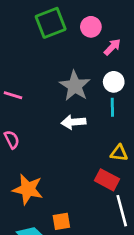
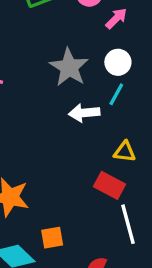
cyan line: (112, 107) -> (116, 94), turned 30
white arrow: (73, 122) -> (84, 113), moved

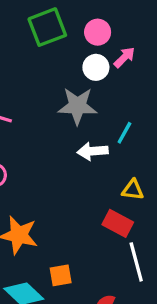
white circle: (118, 62) -> (96, 67), moved
gray star: (69, 67) -> (77, 106), turned -30

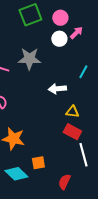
gray star: (77, 106) -> (29, 59), moved
cyan line: (124, 133) -> (83, 72), moved
yellow triangle: (133, 190) -> (72, 112), moved

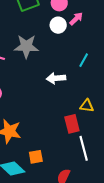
yellow triangle: (72, 112) -> (87, 106), moved
red rectangle: (72, 132) -> (72, 124), turned 48

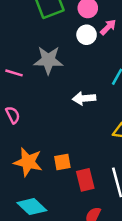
red rectangle: (72, 124) -> (85, 180), moved
orange square: (36, 157) -> (62, 162), moved

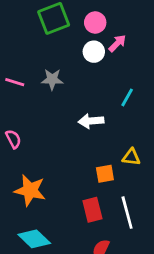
gray star: (48, 60) -> (52, 79), size x0.7
pink line: (14, 73) -> (15, 82), moved
orange square: (62, 162) -> (105, 174), moved

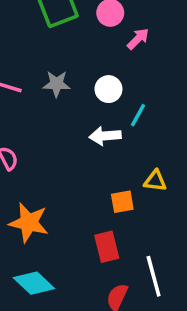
white circle: (94, 52) -> (108, 89), moved
cyan line: (127, 97) -> (138, 115), moved
white line: (127, 213) -> (154, 276), moved

